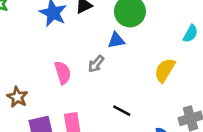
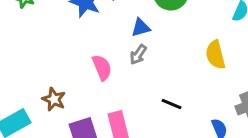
blue triangle: (116, 40) -> (141, 28), moved
yellow semicircle: (165, 70) -> (215, 55), turned -40

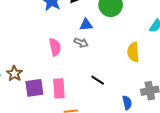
gray arrow: (138, 55) -> (81, 43), turned -112
brown star: (54, 99) -> (14, 74), moved

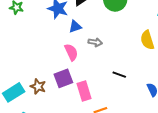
blue triangle: (86, 25) -> (75, 27), moved
purple square: (34, 88) -> (63, 78), moved

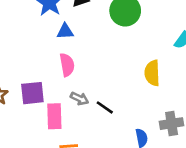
gray arrow: (95, 42) -> (79, 98), moved
pink semicircle: (71, 52) -> (67, 65), moved

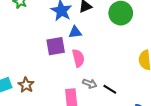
purple square: (32, 93) -> (56, 46), moved

